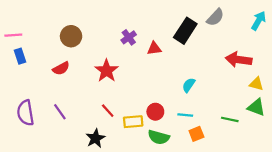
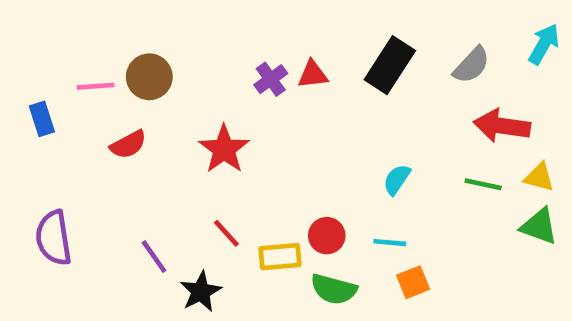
gray semicircle: (215, 17) -> (471, 65), moved
pink line: (13, 35) -> (96, 86), moved
red triangle: (154, 48) -> (313, 74), moved
purple line: (60, 112) -> (154, 257), moved
green line: (230, 119) -> (483, 184), moved

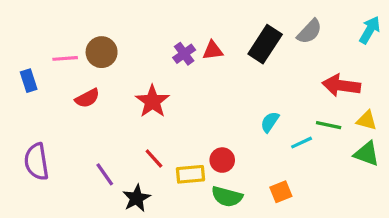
gray semicircle: (471, 65) -> (309, 31), moved
cyan line: (390, 243) -> (302, 143), moved, turned -30

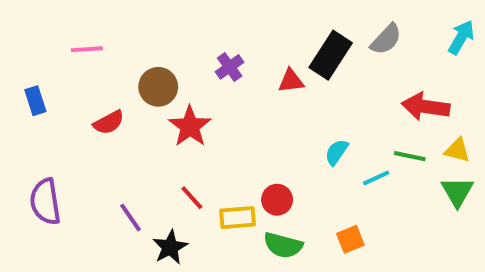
red triangle: (213, 51) -> (291, 81), moved
brown circle: (102, 52) -> (158, 87), moved
pink line: (65, 58) -> (87, 49), moved
green triangle: (367, 154) -> (457, 192), turned 40

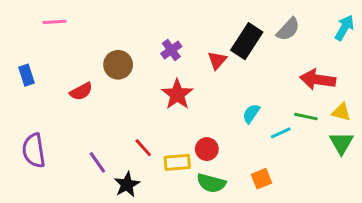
pink line: (87, 49) -> (54, 22), moved
red triangle: (291, 81) -> (217, 60), turned -42
red star: (190, 126) -> (177, 94), moved

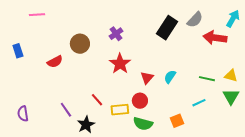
red triangle: (217, 60) -> (147, 78), moved
red arrow: (318, 80) -> (215, 38), moved
cyan line: (281, 133) -> (199, 103), moved
purple semicircle: (34, 151) -> (23, 114), moved, size x0.7

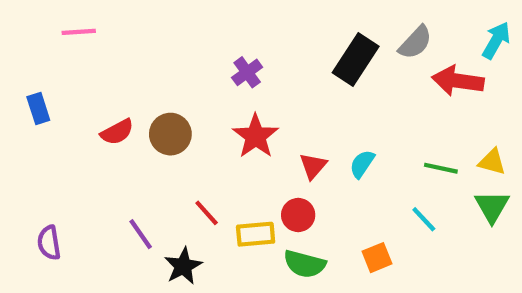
brown circle: (80, 44) -> (170, 134), moved
cyan line: (199, 103) -> (424, 219), turned 72

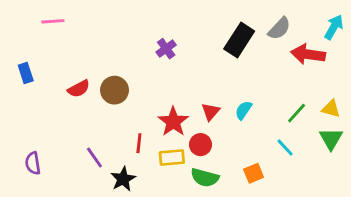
red star: (256, 136) -> (173, 122), moved
green line: (441, 168) -> (297, 113), turned -60
red line: (207, 213) -> (139, 143), turned 48

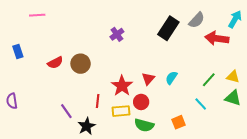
green triangle: (331, 139) -> (233, 98), turned -42
purple semicircle: (33, 163) -> (12, 101), moved

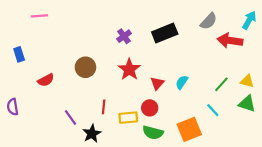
black rectangle: (168, 28) -> (165, 33), moved, turned 35
red semicircle: (55, 63) -> (46, 80), moved
red star: (122, 86) -> (129, 69), moved
orange square: (178, 122) -> (189, 129), size x1.6

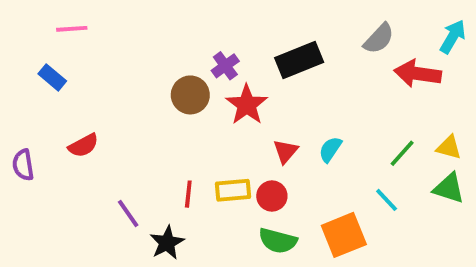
blue rectangle: (19, 54) -> (52, 77), moved, turned -32
brown circle: (85, 67) -> (190, 95), moved
red star: (129, 69) -> (247, 105), moved
purple semicircle: (13, 107) -> (23, 165), moved
yellow rectangle: (128, 118) -> (233, 190), moved

